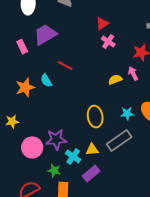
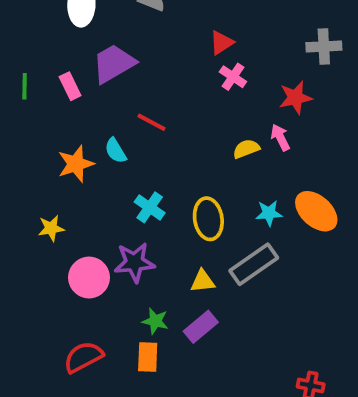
cyan cross: (73, 157) -> (150, 207), moved
green star: (54, 171) -> (155, 321), moved

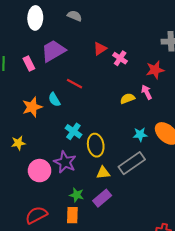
red triangle: (222, 43) -> (100, 49), moved
yellow ellipse: (208, 219) -> (96, 145), moved
purple star: (134, 262) -> (65, 162), turned 30

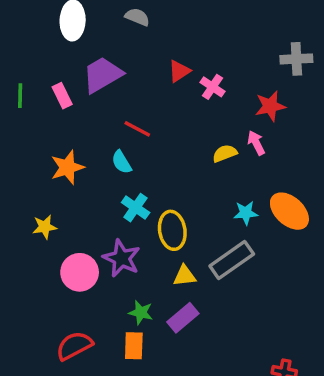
cyan semicircle: (54, 100) -> (122, 162), moved

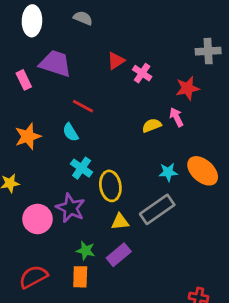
purple trapezoid: (102, 75) -> (55, 63), turned 48

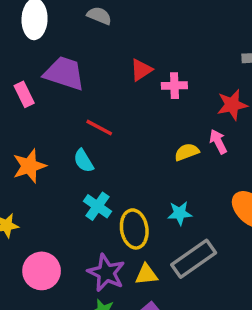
pink cross: (142, 73) -> (174, 86), turned -36
cyan star: (168, 172) -> (180, 213), moved
purple star: (71, 208) -> (106, 273), moved

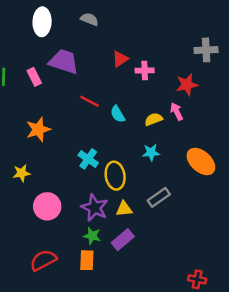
cyan semicircle: (84, 161) -> (118, 114), moved
cyan star: (180, 213) -> (151, 153), moved
gray rectangle: (194, 259) -> (159, 197), size x0.7

